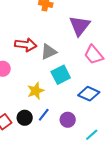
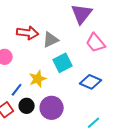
blue line: (44, 115) -> (17, 90), moved
purple circle: (68, 120) -> (52, 108), moved, size x1.5

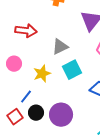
red arrow: (28, 33) -> (26, 31), moved
yellow star: (38, 79) -> (42, 74), moved

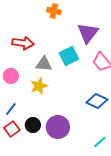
gray triangle: (60, 47) -> (44, 64), moved, turned 30
cyan square: (72, 70) -> (69, 56), moved
blue line: (26, 97) -> (11, 109), moved

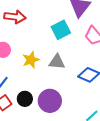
gray triangle: (44, 64) -> (57, 62), moved

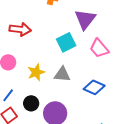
black circle: (25, 99) -> (31, 103), moved

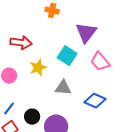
cyan square: (66, 42) -> (67, 56), turned -30
yellow star: (36, 72) -> (38, 68), moved

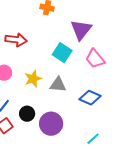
yellow star: (38, 68) -> (33, 79), moved

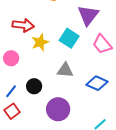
yellow star: (33, 79) -> (40, 42), moved
black circle: (27, 114) -> (34, 86), moved

